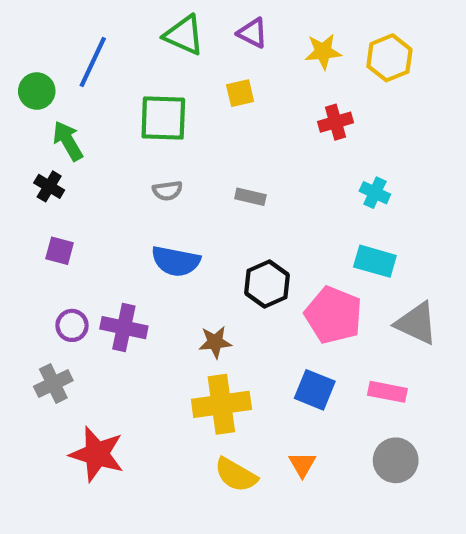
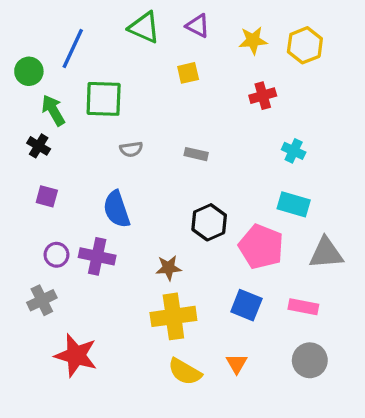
green square: (163, 118) -> (104, 99), moved
blue semicircle: (176, 261) -> (117, 209), moved, turned 60
gray triangle: (416, 323) -> (326, 253), turned -30

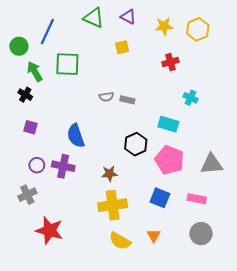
gray semicircle: (131, 149) -> (106, 97), moved
cyan rectangle: (294, 204) -> (168, 124), moved

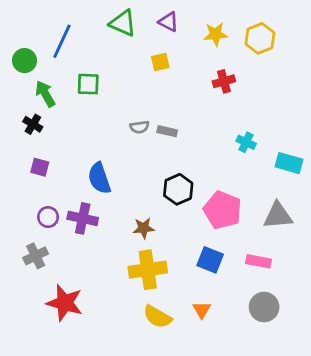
green square: (67, 64) -> (88, 84), size x0.7
cyan cross: (190, 98) -> (246, 142), moved
cyan rectangle: (168, 124) -> (289, 163), moved

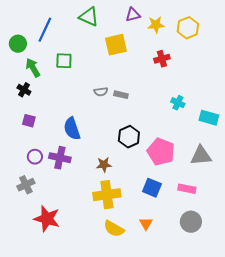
purple triangle: (169, 22) -> (133, 15), moved, turned -42
yellow square: (160, 62) -> (116, 45), size x1.6

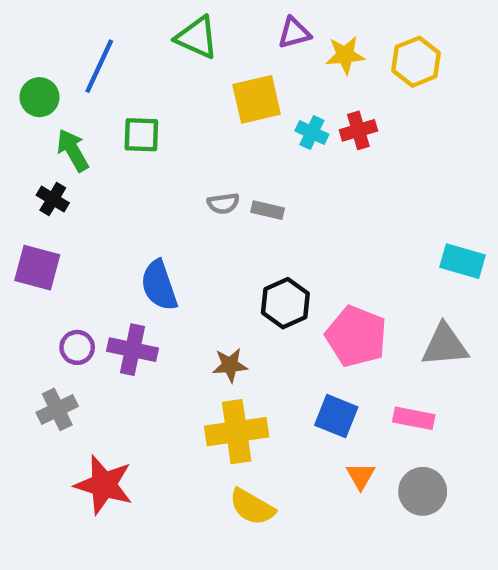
cyan cross: (178, 103) -> (312, 133), moved
purple square: (29, 121) -> (37, 268), moved, size x1.5
orange triangle: (146, 224) -> (361, 476), moved

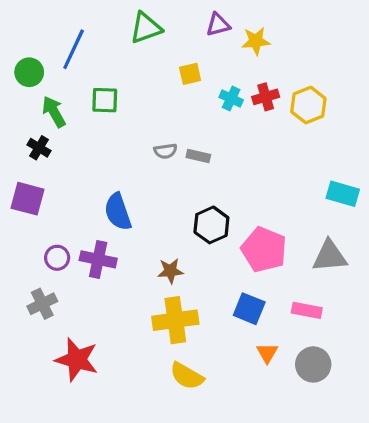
green triangle: (197, 37) -> (146, 28), turned -44
yellow hexagon: (416, 62) -> (308, 105), moved
yellow square: (257, 99) -> (190, 74), size x0.6

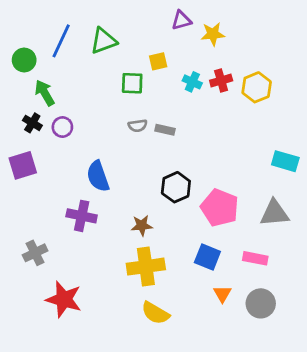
green triangle: (146, 28) -> (103, 41), moved
green square: (105, 100) -> (132, 83), moved
purple square: (28, 199) -> (23, 165), turned -32
purple circle: (57, 258) -> (62, 127), moved

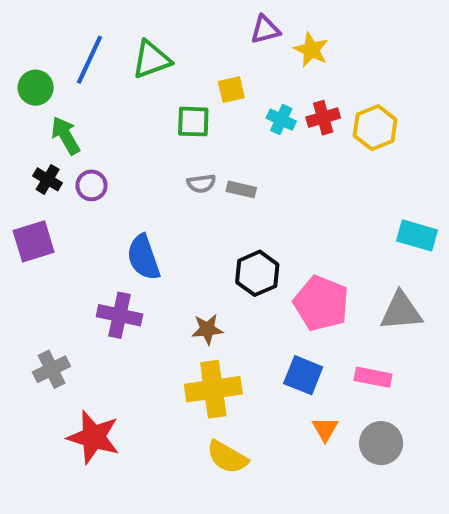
yellow star: (213, 34) -> (311, 50), turned 30

